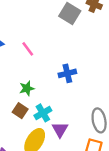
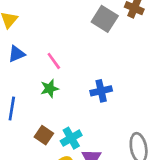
green star: (27, 88) -> (50, 88), moved

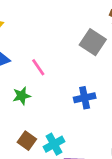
gray square: (105, 19) -> (93, 42), moved
green star: (50, 88) -> (22, 96), moved

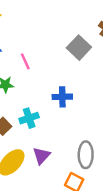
cyan cross: (54, 144) -> (29, 118), moved

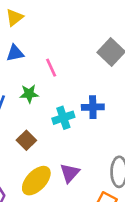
cyan cross: (29, 118) -> (63, 118), moved

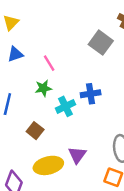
green star: (29, 94) -> (43, 88), moved
yellow ellipse: (36, 181) -> (48, 165), turned 40

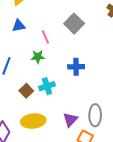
gray square: (101, 43) -> (74, 24), moved
cyan cross: (65, 106) -> (47, 86), moved
purple triangle: (77, 155) -> (70, 120), moved

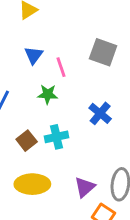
gray square: (74, 24) -> (103, 52), turned -30
blue triangle: (19, 26) -> (34, 55), moved, turned -48
blue cross: (76, 67) -> (100, 113), turned 35

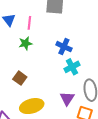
pink line: (61, 67) -> (29, 23), turned 40
cyan cross: (57, 137) -> (72, 67), moved

